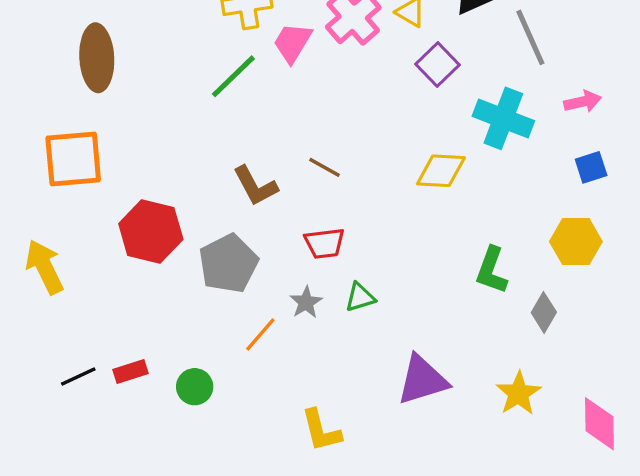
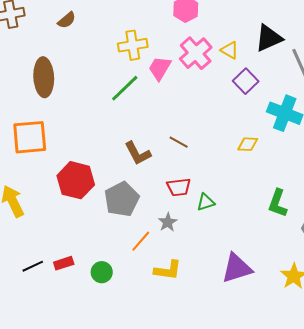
yellow diamond: (441, 171) -> (248, 144), size x0.7
green triangle: (360, 297) -> (206, 202), moved
yellow L-shape: (321, 431) -> (168, 270), moved, turned -68

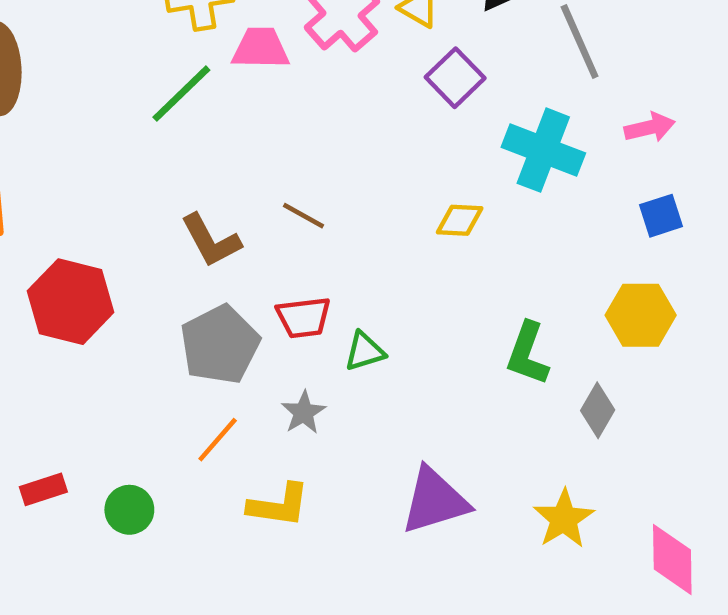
pink trapezoid: (160, 68) -> (261, 48), turned 60
gray pentagon: (122, 199) -> (220, 345), moved
gray star: (168, 222) -> (304, 412), moved

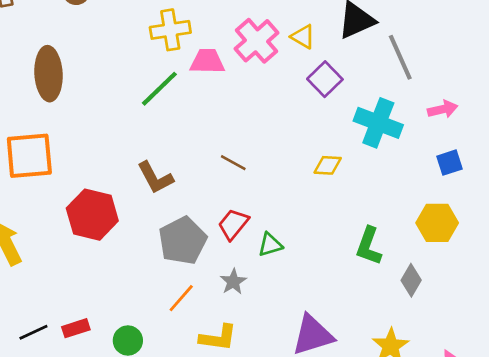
brown L-shape: (211, 241) -> (155, 178), moved
red trapezoid: (304, 317) -> (233, 224), turned 136

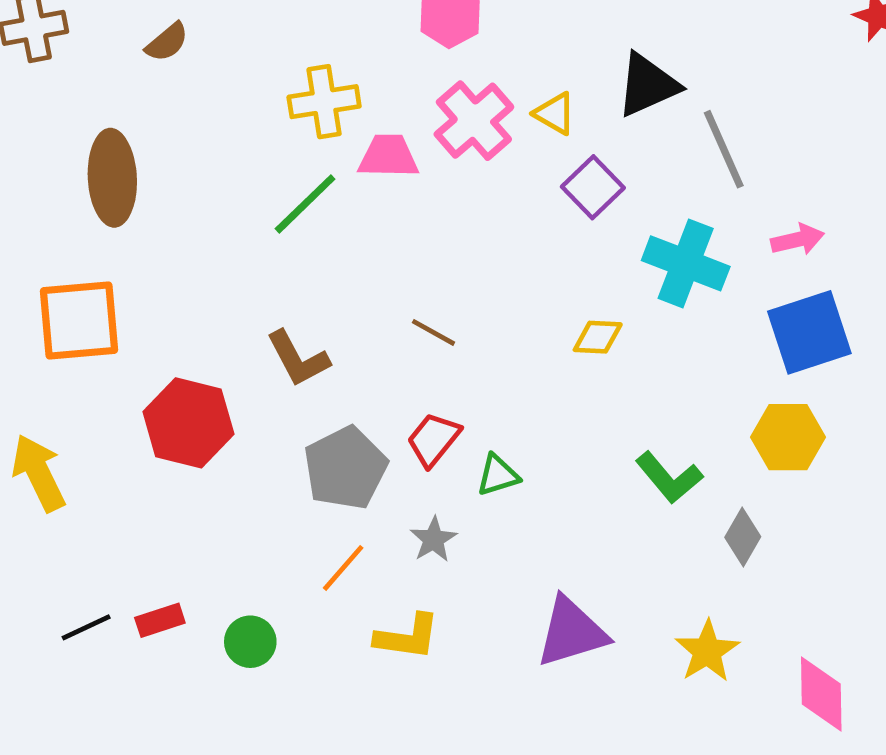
blue square: (449, 163) -> (809, 332), size x1.8
green L-shape: (369, 246) -> (669, 478), turned -60

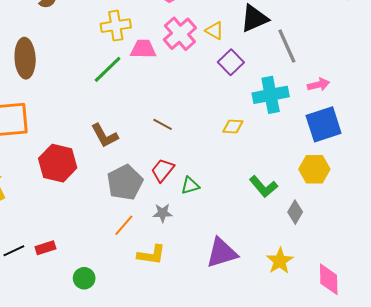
cyan cross: (686, 263) -> (271, 95), turned -32
gray star: (433, 539) -> (163, 213), turned 30
green circle: (250, 642) -> (84, 278), moved

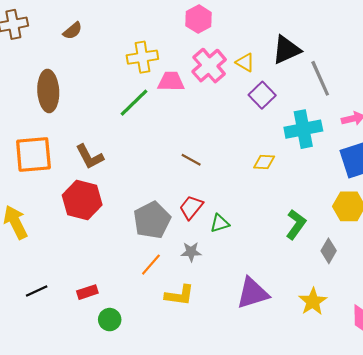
brown L-shape: (105, 136) -> (90, 157), moved
green L-shape: (263, 187) -> (296, 224), turned -104
red rectangle: (45, 248) -> (87, 292), moved

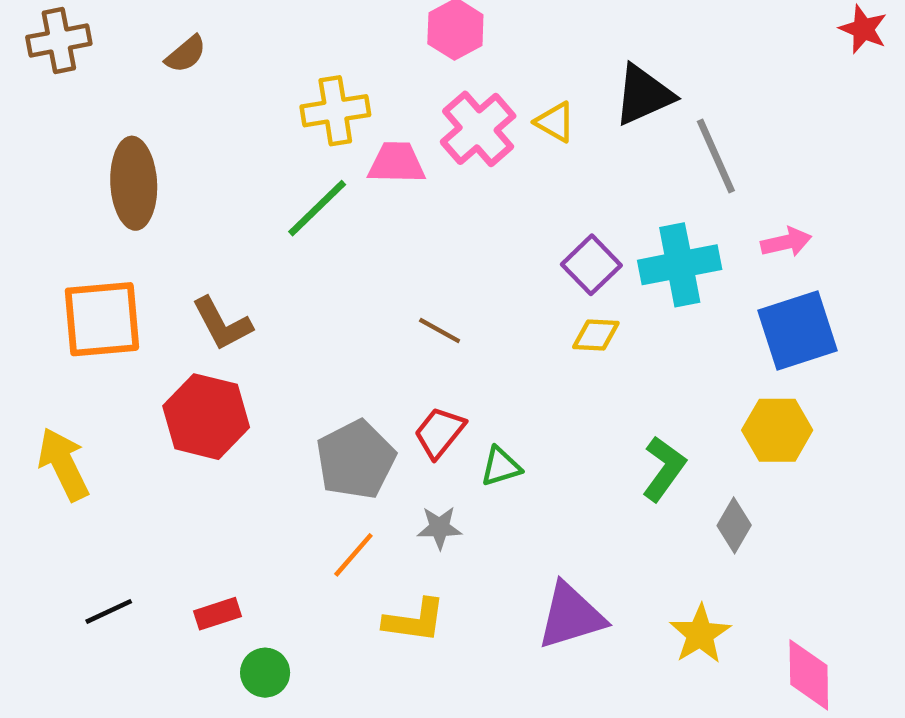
purple square: (262, 95) -> (591, 265), moved

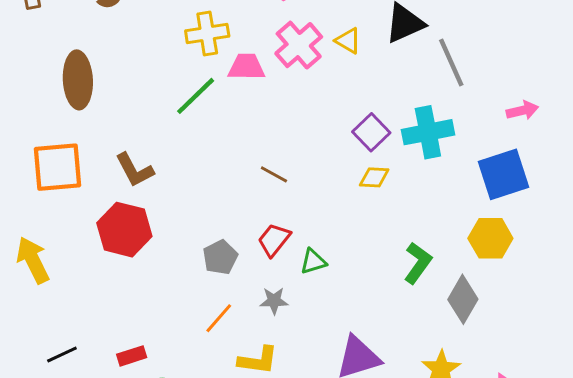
pink arrow: (786, 242) -> (522, 110), moved
gray pentagon: (356, 460) -> (220, 257), size x0.7
gray diamond: (734, 525) -> (463, 299), size x1.4

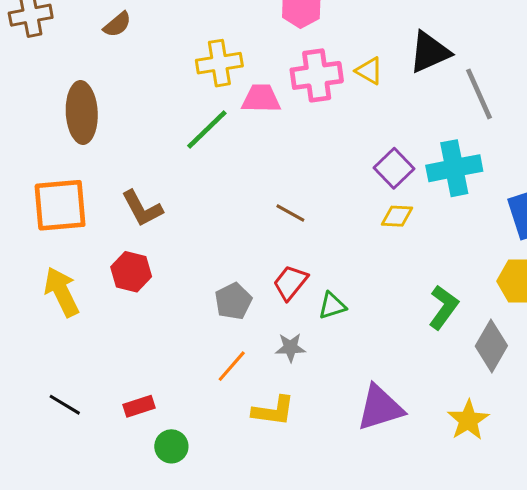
pink cross: (299, 45) -> (317, 75), turned 33
red hexagon: (124, 230) -> (131, 272), size x0.7
yellow arrow: (33, 260) -> (62, 292), moved
black line: (62, 355) -> (65, 405), turned 56

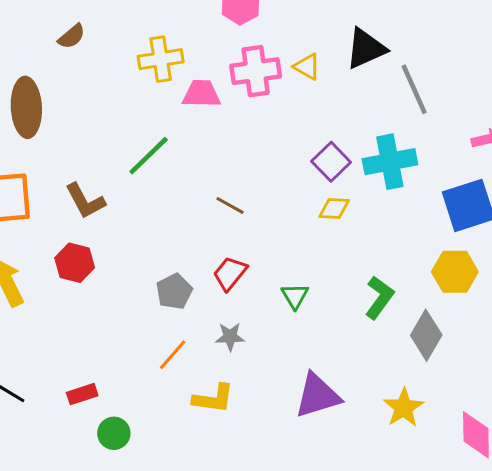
brown semicircle: (117, 24) -> (72, 36), moved
green line: (207, 130) -> (149, 156), moved
green triangle: (332, 306) -> (295, 296), moved, turned -44

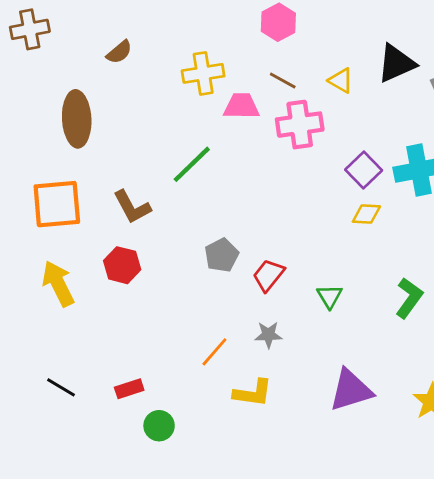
pink cross: (256, 71) -> (300, 125), moved
brown line: (230, 205) -> (283, 81), moved
gray pentagon: (174, 291) -> (222, 255), moved

